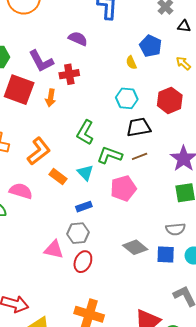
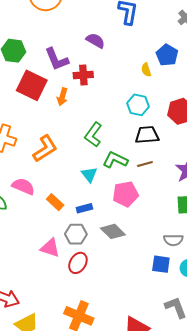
orange rectangle: (58, 177) -> (55, 202), moved
gray diamond: (135, 247) -> (113, 231), moved

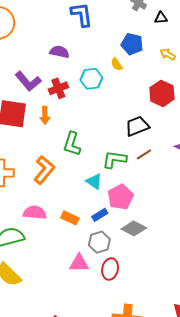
cyan hexagon: (138, 105) -> (91, 79), moved
green L-shape: (93, 135) -> (72, 144), moved
pink pentagon: (126, 194) -> (120, 197), moved

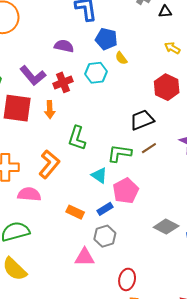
blue pentagon: (132, 44) -> (106, 39), moved
pink semicircle: (35, 213) -> (29, 194), moved
gray diamond: (134, 228) -> (166, 227), moved
red ellipse: (110, 269) -> (127, 279), moved

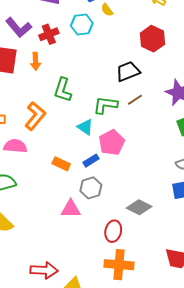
gray diamond: (166, 227) -> (139, 207), moved

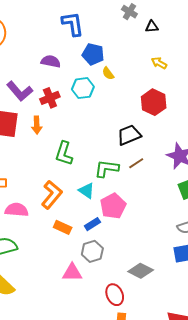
orange L-shape: (35, 116) -> (52, 195), moved
red ellipse: (113, 231) -> (115, 295), turned -35

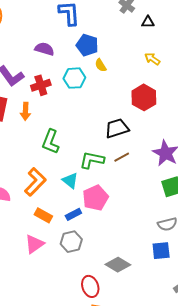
pink triangle: (72, 273) -> (34, 244), moved, turned -40

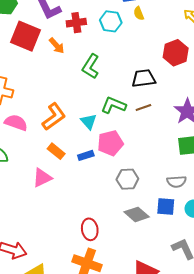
orange arrow: (25, 111) -> (57, 46), turned -54
green L-shape: (51, 142) -> (91, 66), moved
gray hexagon: (71, 242) -> (127, 179), moved
gray diamond: (118, 265) -> (137, 214), moved

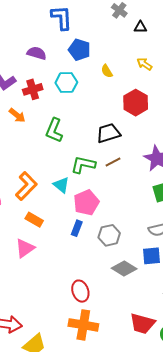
yellow semicircle: (139, 13) -> (107, 71), moved
blue rectangle: (86, 155) -> (77, 228), moved, turned -42

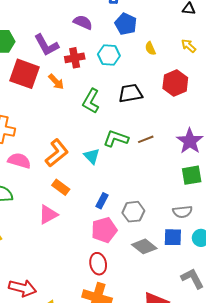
black trapezoid: (108, 133) -> (131, 93), moved
pink pentagon: (86, 203) -> (104, 230), moved

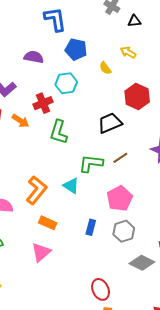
yellow arrow: (189, 46) -> (128, 52), moved
red cross: (75, 58) -> (43, 103), moved
black trapezoid: (131, 93) -> (110, 123), moved
pink pentagon: (104, 230) -> (120, 198), moved

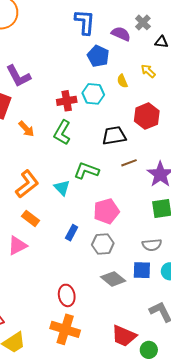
purple semicircle: (34, 57) -> (121, 34), moved
cyan hexagon: (66, 83) -> (93, 94), moved
red cross: (43, 103) -> (67, 101), moved
orange arrow: (20, 121) -> (26, 129), moved
brown line: (120, 158) -> (129, 163), moved

